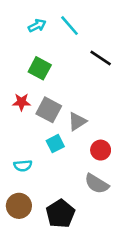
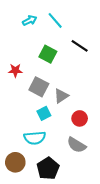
green square: (40, 68) -> (48, 54), moved
red star: (21, 102) -> (15, 70), moved
cyan semicircle: (23, 166) -> (35, 138), moved, size x1.5

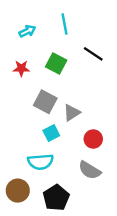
cyan arrow: (30, 20) -> (27, 31), moved
cyan line: (55, 20) -> (64, 24), turned 30
red star: (15, 70) -> (21, 68), moved

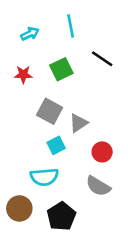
green square: (56, 63) -> (61, 69), turned 36

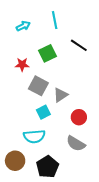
red star: (23, 74) -> (22, 65), moved

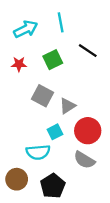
cyan arrow: (23, 26) -> (26, 29), size x1.5
red star: (22, 65) -> (19, 64), moved
cyan square: (43, 112) -> (55, 132), moved
red circle: (79, 117) -> (88, 131), size x1.5

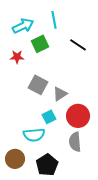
green square: (53, 60) -> (40, 44), moved
gray semicircle: (84, 160) -> (75, 142), turned 54

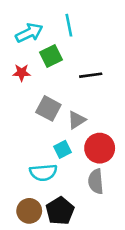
black line: (78, 45) -> (91, 75), moved, turned -42
brown circle: (15, 159) -> (29, 211), moved

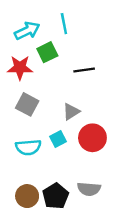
red star: (22, 73) -> (20, 68), size x1.5
gray square: (48, 108) -> (27, 104), moved
cyan semicircle: (43, 172) -> (28, 147), moved
gray semicircle: (96, 181) -> (89, 189), moved, turned -80

